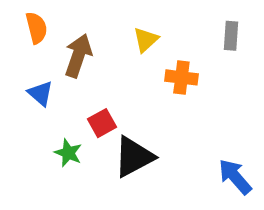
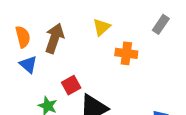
orange semicircle: (36, 28) -> (23, 37), moved
gray rectangle: (231, 36) -> (161, 24), turned 30

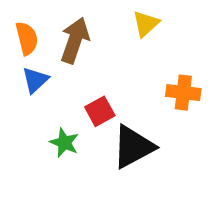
orange cross: (126, 53) -> (183, 93), moved
blue triangle: (28, 64) -> (35, 80), turned 36

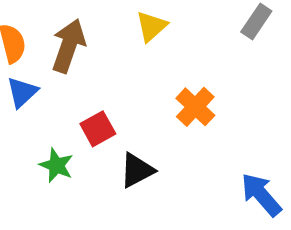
orange cross: (183, 93) -> (195, 107), turned 36
black triangle: (133, 147) -> (137, 170), size x0.7

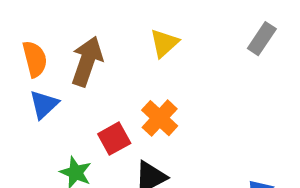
orange cross: (195, 107) -> (160, 118), moved

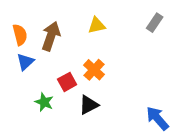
yellow triangle: (164, 43) -> (97, 25), turned 30

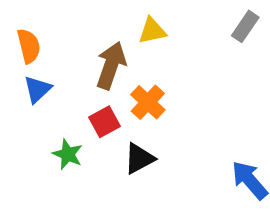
brown arrow: (51, 36) -> (111, 65), moved

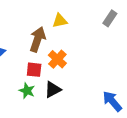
red square: (105, 122) -> (34, 70), turned 35
green star: (68, 154) -> (27, 91), moved

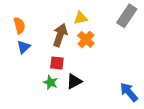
gray rectangle: (110, 18) -> (127, 16), size x1.5
orange cross: (57, 59) -> (86, 39), moved

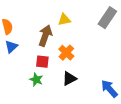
orange cross: (86, 39) -> (66, 53), moved
black triangle: (74, 81) -> (69, 79), moved

